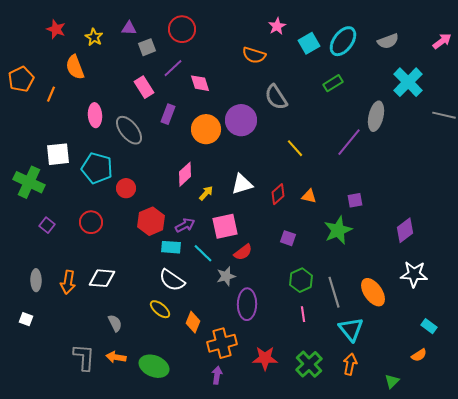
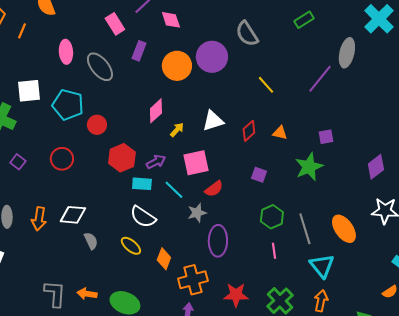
gray semicircle: (115, 323) -> (91, 241), moved

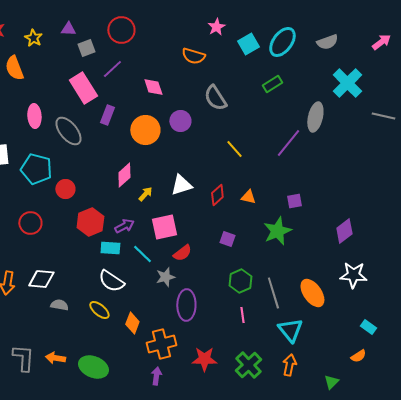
pink diamond: (171, 20) -> (153, 87), moved
pink rectangle: (115, 24) -> (83, 88), size x1.4
purple circle: (212, 57) -> (180, 121), size x0.7
gray semicircle: (91, 241) -> (59, 305), turned -54

